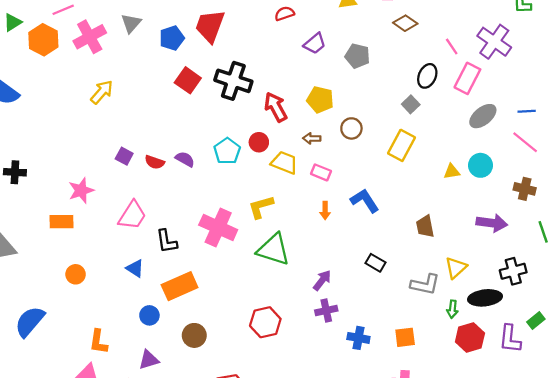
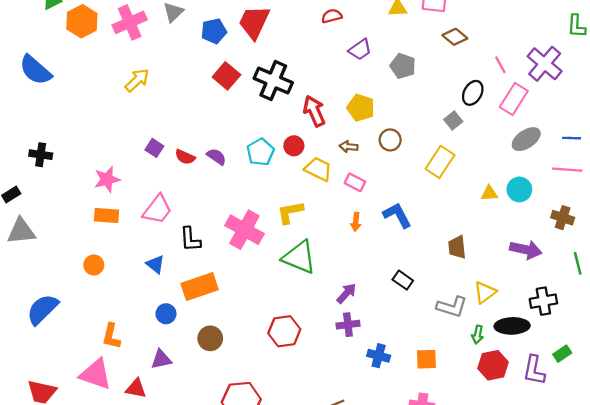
pink line: (525, 142) -> (567, 170), turned -40
orange rectangle: (61, 222) -> (106, 215), moved

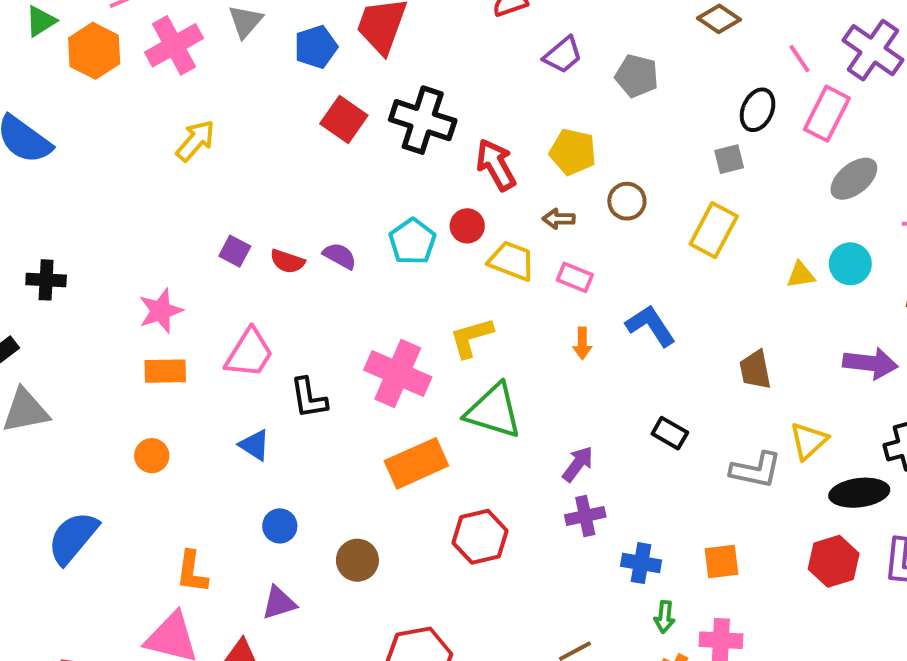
gray square: (453, 121) -> (729, 159), turned 30
orange rectangle: (200, 287) -> (416, 463), moved
green arrow: (478, 335) -> (664, 617), moved

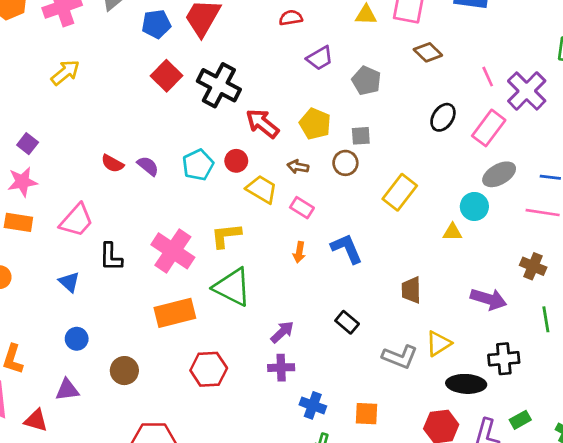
pink line: (799, 59) -> (488, 77), moved
gray square: (729, 159) -> (361, 136), moved
red arrow: (496, 165) -> (262, 123), turned -32
purple square: (235, 251) -> (28, 144), moved
cyan circle: (850, 264) -> (474, 206), moved

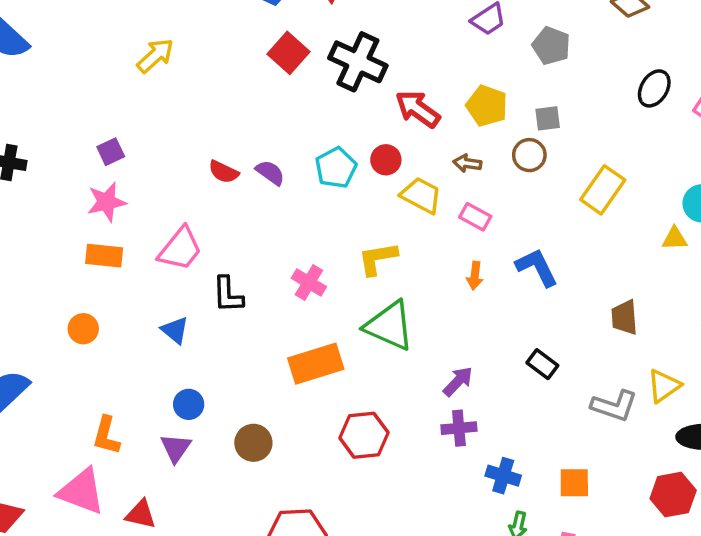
purple square: (28, 144) -> (111, 152), turned 30
pink cross: (173, 251) -> (309, 282), size x0.6
purple triangle: (67, 390) -> (176, 448), moved, turned -45

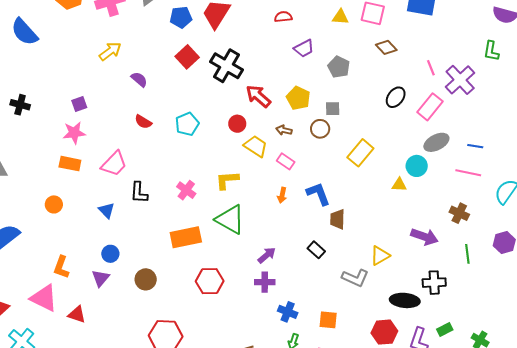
cyan pentagon: (336, 168) -> (187, 124), moved
purple semicircle: (270, 173) -> (139, 79), moved
brown trapezoid: (624, 317) -> (338, 219), moved
yellow triangle: (664, 386) -> (380, 256), moved

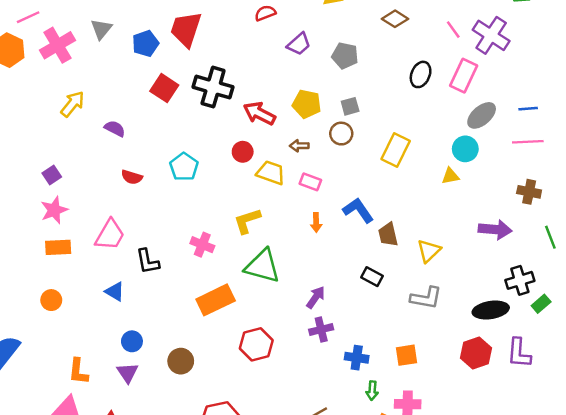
yellow triangle: (380, 256) -> (429, 251), moved
green rectangle: (445, 329) -> (541, 304), moved

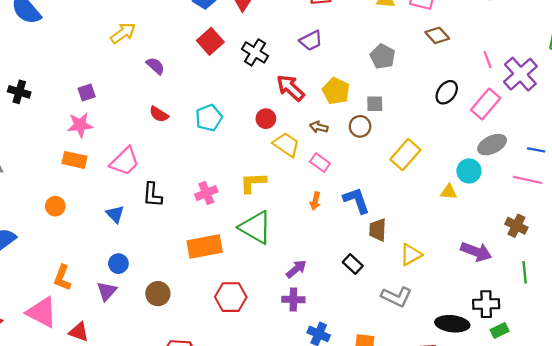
purple trapezoid: (299, 44) -> (311, 41), moved
black cross: (213, 87) -> (255, 52), size x0.7
pink cross: (202, 245) -> (206, 193), turned 30

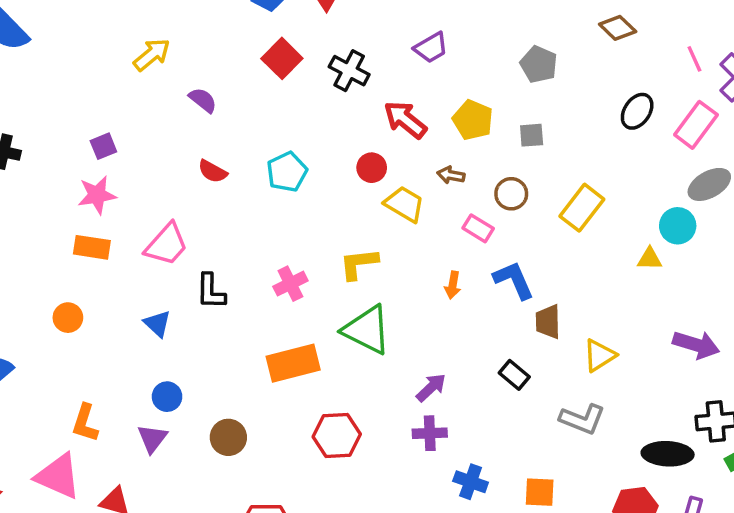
brown circle: (360, 126) -> (511, 194), moved
pink rectangle: (320, 163) -> (478, 228), moved

